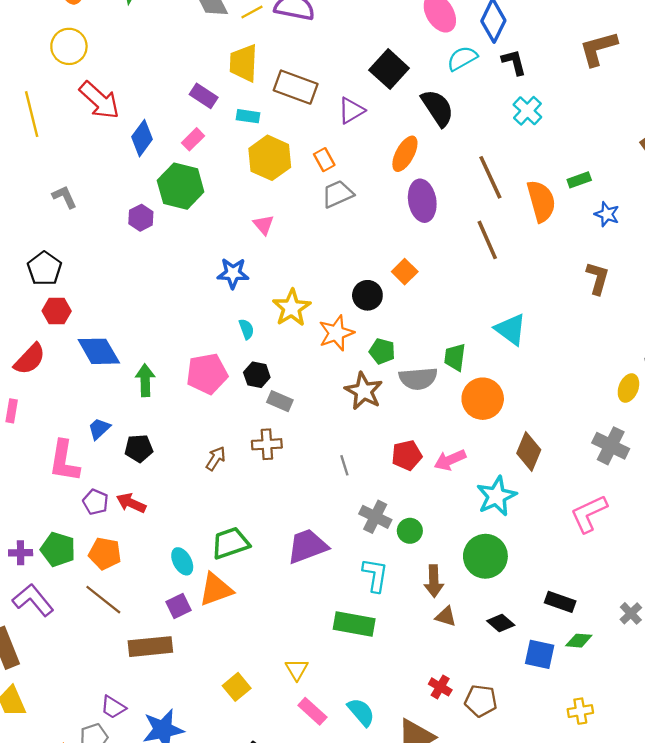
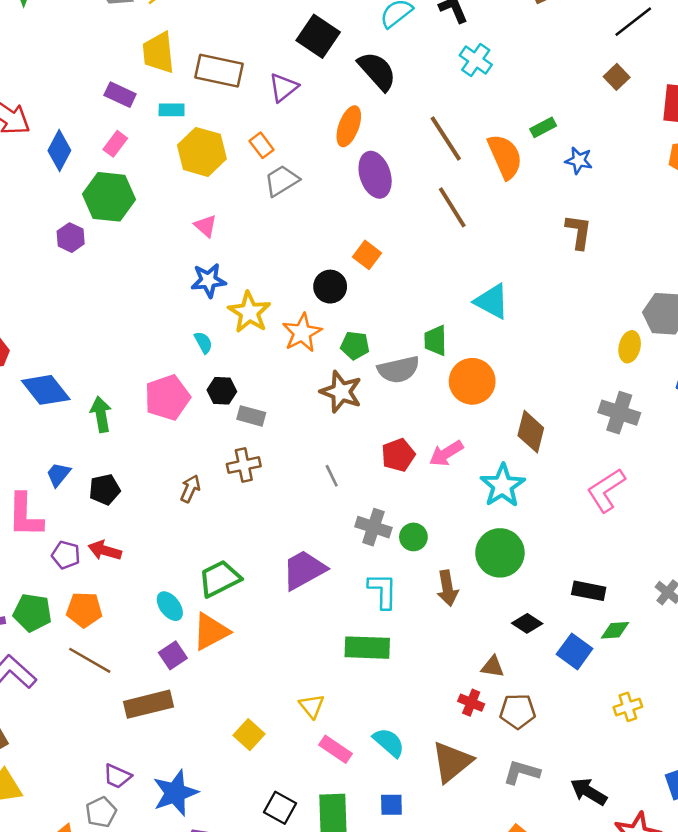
blue star: (233, 273) -> (208, 280), moved
brown triangle: (446, 616) -> (493, 667), moved
blue square: (540, 654) -> (575, 651), turned 32

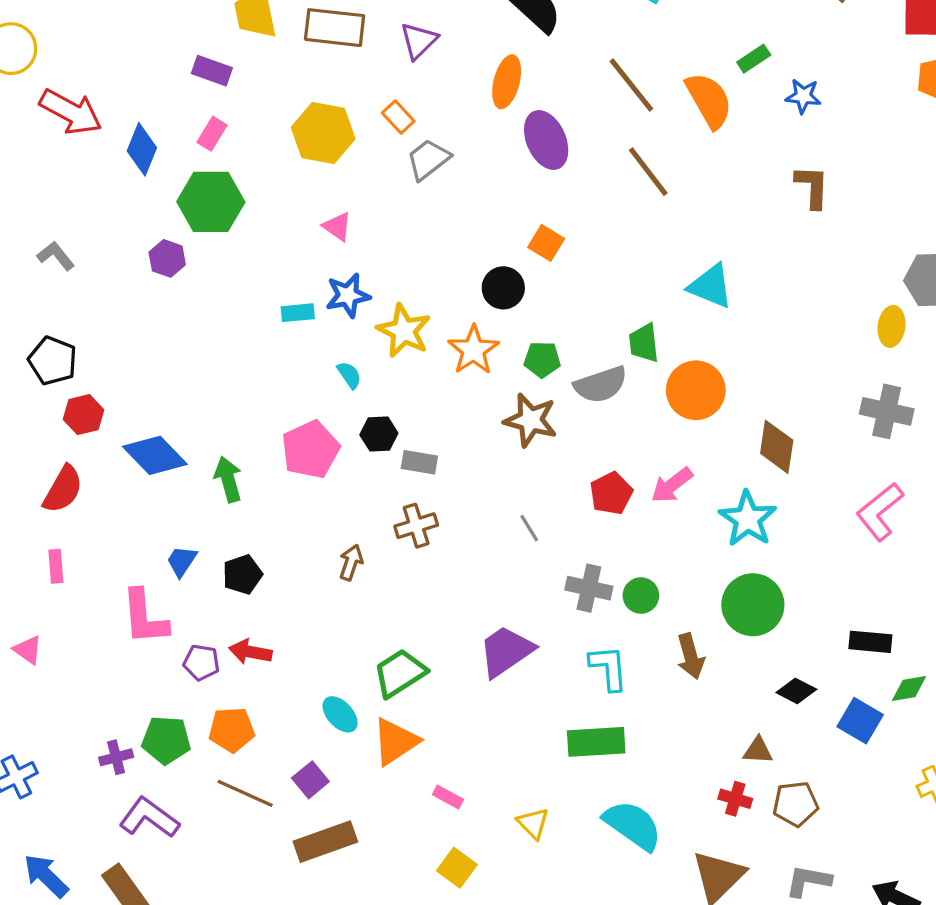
cyan rectangle: (172, 110) -> (298, 313), moved
purple square: (173, 655) -> (310, 780), moved
cyan semicircle: (389, 743) -> (633, 825), moved, size x1.4
pink rectangle: (336, 749) -> (448, 797), moved, size x0.7

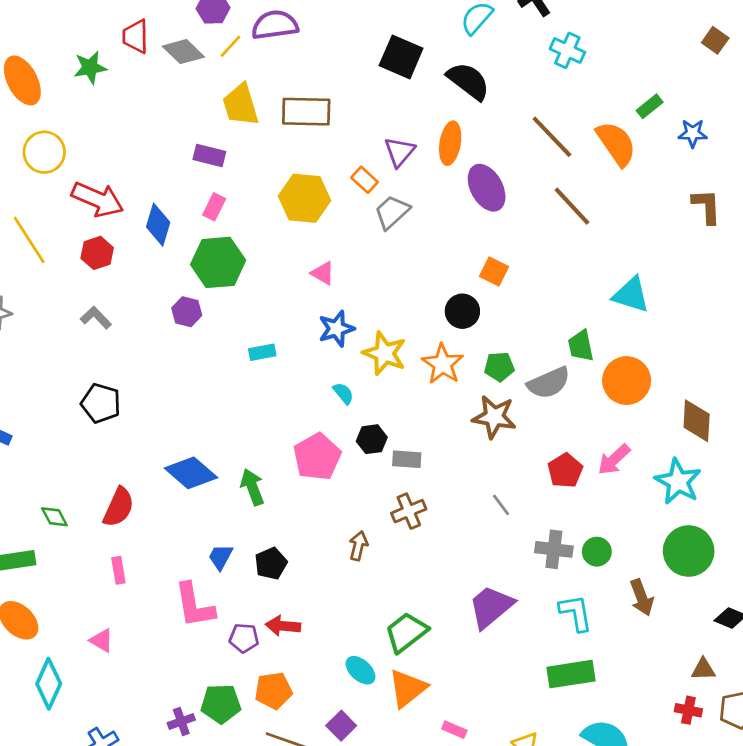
purple triangle: (419, 41) -> (399, 152), moved
cyan rectangle: (298, 313) -> (262, 352), moved
red hexagon: (84, 415) -> (97, 253), moved

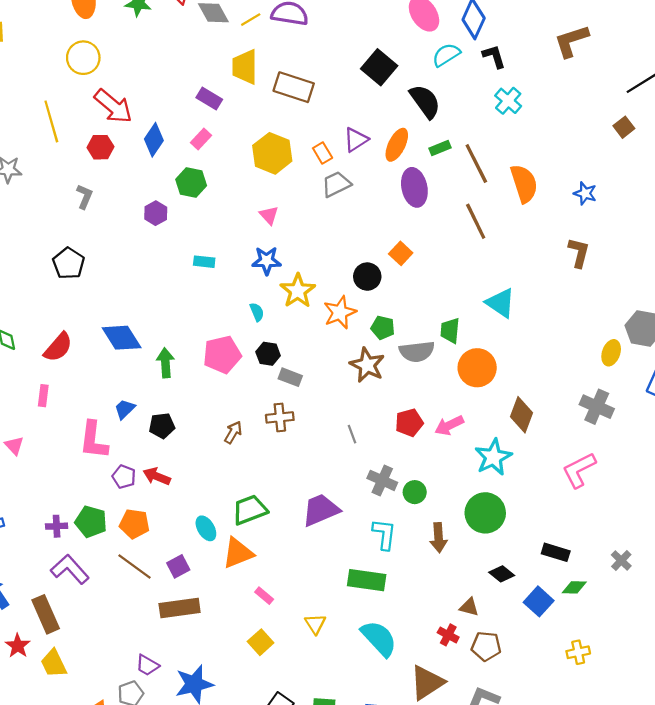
green rectangle: (650, 106) -> (440, 148), moved
green hexagon: (218, 262) -> (191, 183), size x0.7
gray L-shape: (96, 318) -> (85, 197), turned 50

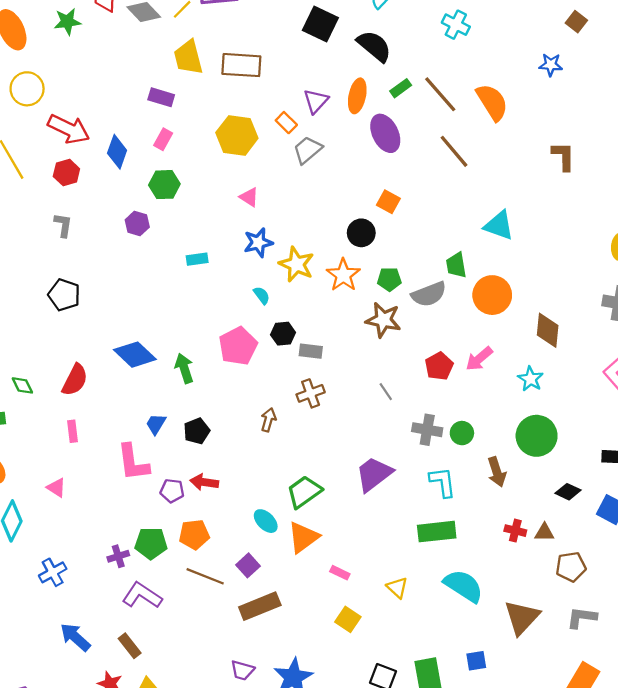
blue star: (585, 193) -> (551, 65), moved
cyan star: (493, 457) -> (530, 379), size x0.7
brown rectangle: (46, 614) -> (130, 646), size x0.7
red cross: (448, 635) -> (515, 531), moved

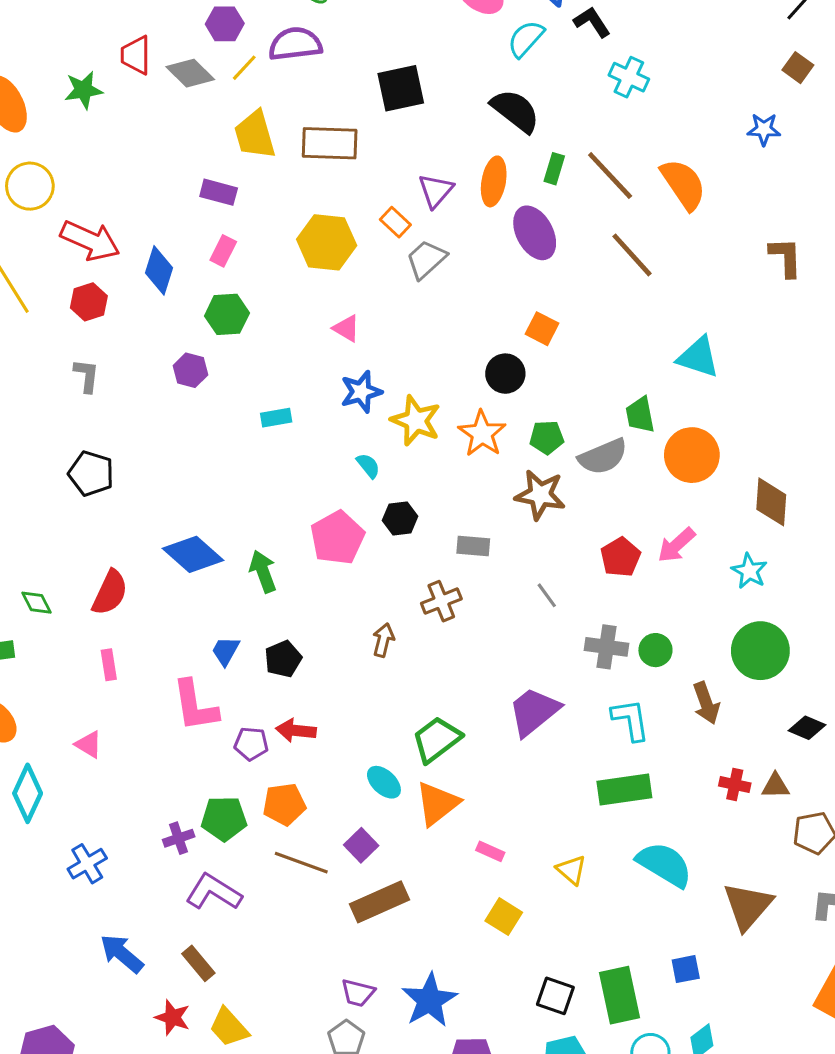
black square: (320, 24) -> (401, 88), moved, turned -36
green rectangle: (401, 88) -> (554, 169), turned -35
gray rectangle: (311, 351) -> (473, 546), moved

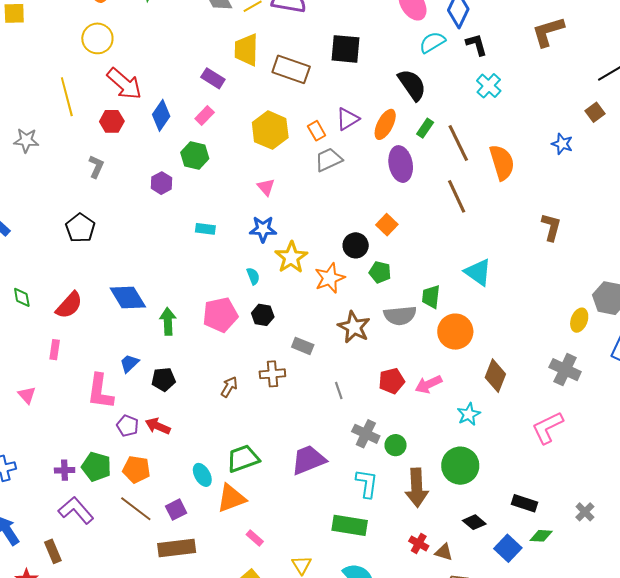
green pentagon: (547, 437) -> (380, 272), moved
brown arrow: (706, 703) -> (417, 488), size x1.4

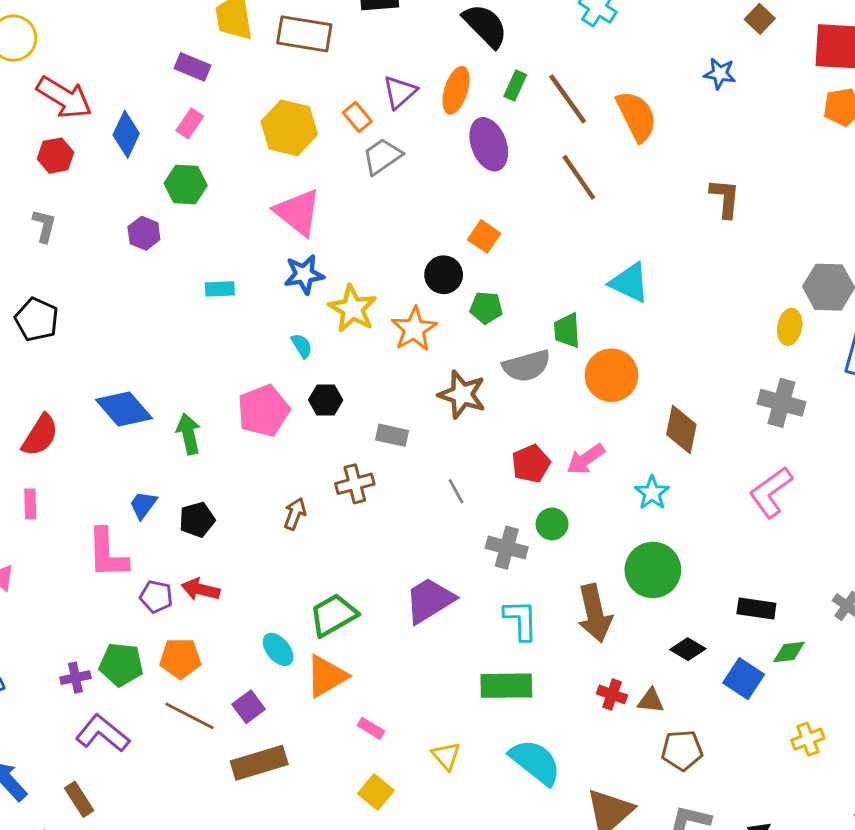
pink triangle: (266, 187) -> (298, 212), size x1.8
green circle: (396, 445) -> (552, 524), moved

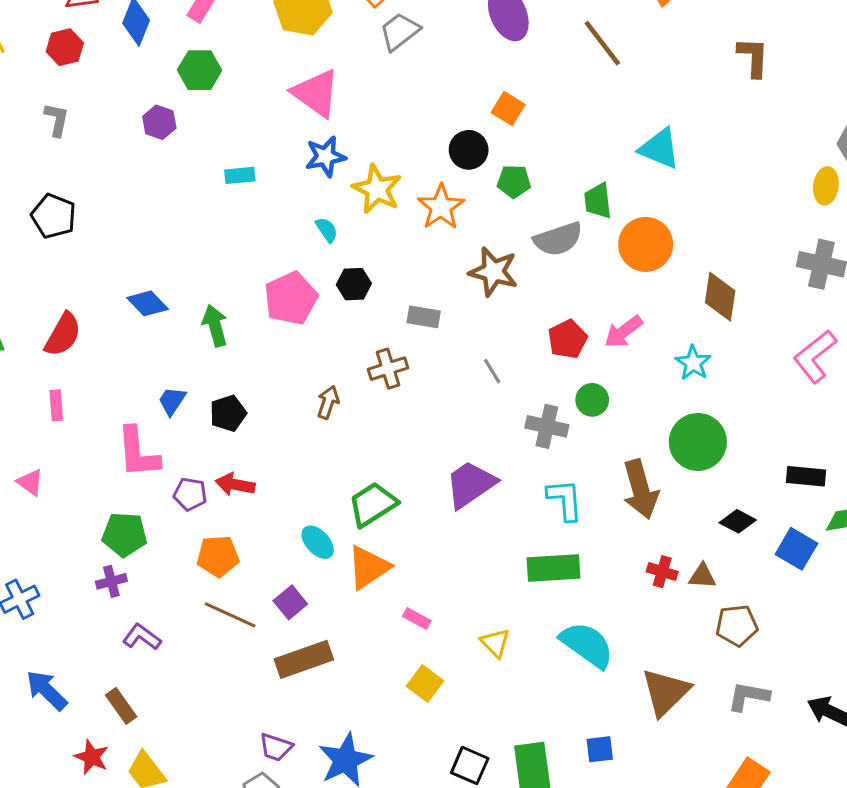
blue diamond: (124, 409) -> (148, 303), size x0.7
green pentagon: (121, 664) -> (125, 534), moved
purple L-shape: (102, 733) -> (142, 637), size x0.7

